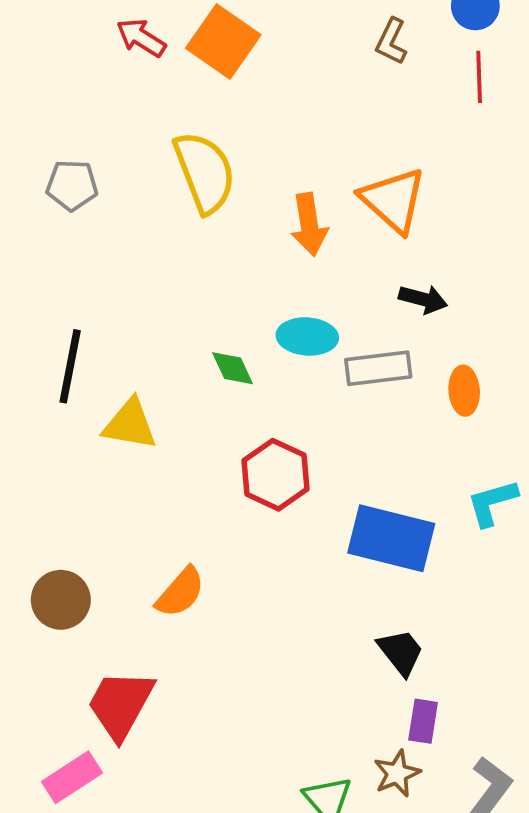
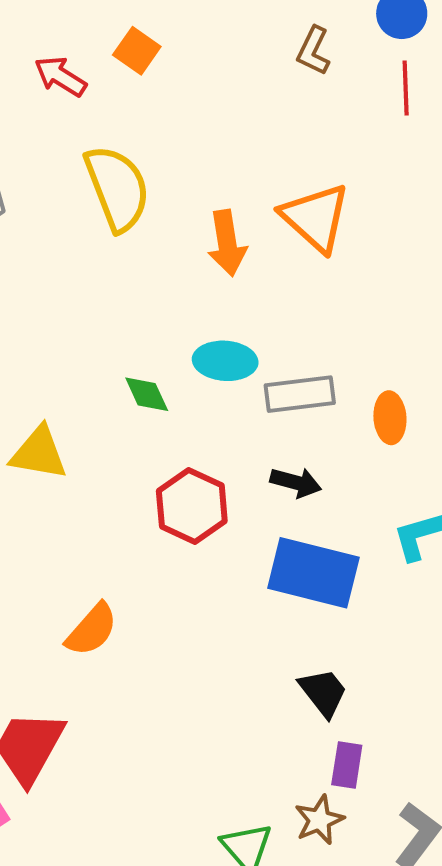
red arrow: (141, 38) -> (60, 76), moved
orange square: (223, 41) -> (137, 51), size x0.6
black arrow: (423, 299) -> (296, 482), moved

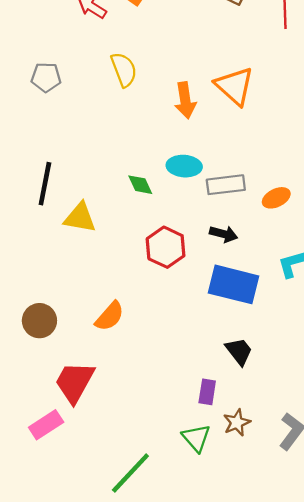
yellow semicircle: (117, 188) -> (124, 70), size x0.7
orange ellipse: (390, 418) -> (276, 198), turned 68
purple rectangle: (347, 765) -> (207, 392), moved

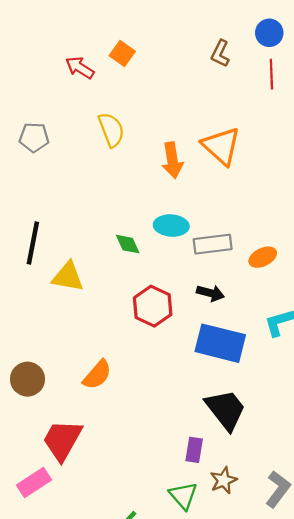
black trapezoid: (239, 351) -> (226, 410), size x1.5

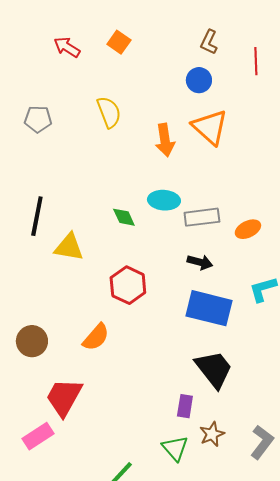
blue circle: (269, 33) -> (199, 80), moved
red arrow: (80, 68) -> (67, 47), moved
red hexagon: (153, 306) -> (128, 285), moved

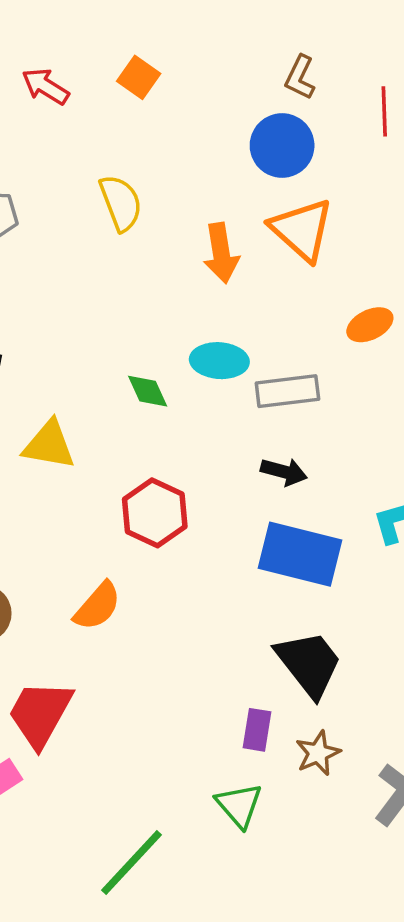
blue circle: (199, 80) -> (282, 146), size x1.4
orange ellipse: (248, 229) -> (370, 325), moved
brown star: (212, 434) -> (318, 753), moved

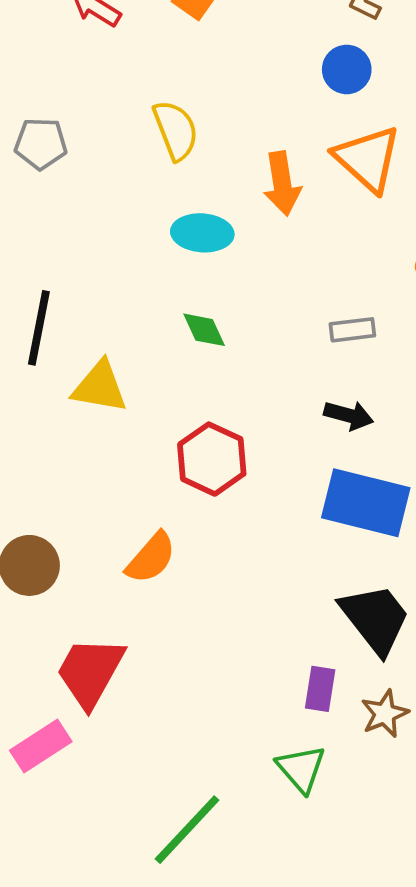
blue circle: (282, 146) -> (347, 69), size x0.7
cyan ellipse: (219, 361) -> (202, 233), moved
gray rectangle: (287, 391) -> (352, 330), size x0.7

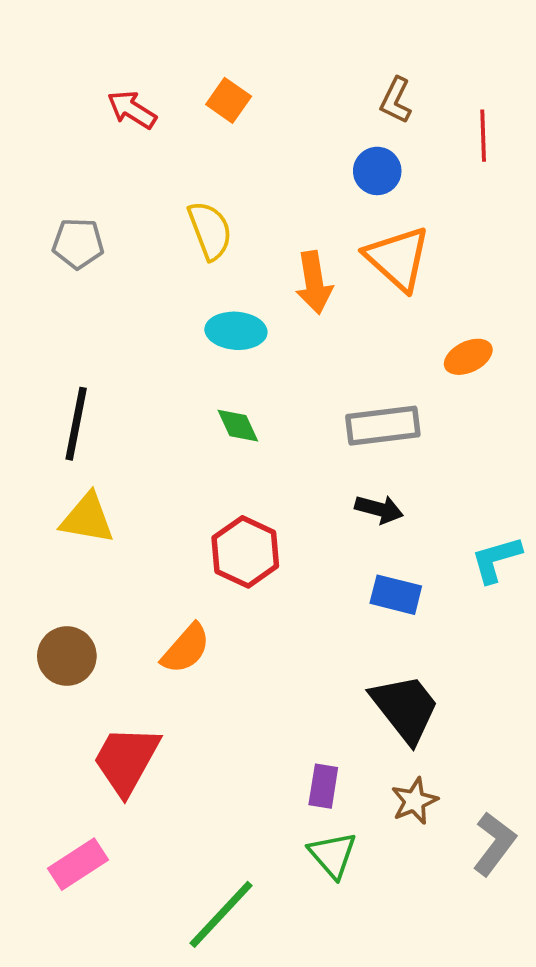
gray rectangle: (352, 330) -> (383, 426), size x1.6
yellow triangle: (100, 387) -> (87, 518), moved
blue rectangle: (366, 503) -> (396, 595), size x0.6
purple rectangle: (320, 689) -> (323, 786), moved
pink rectangle: (41, 746) -> (78, 864), moved

